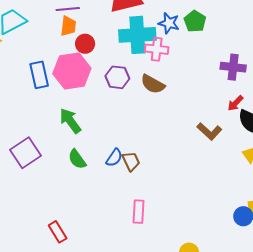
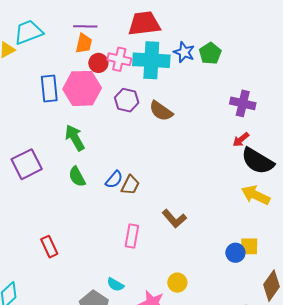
pink cross: (157, 49) -> (119, 59), moved
brown L-shape: (209, 131) -> (174, 219), moved
brown trapezoid: (131, 161) -> (130, 185), turned 45

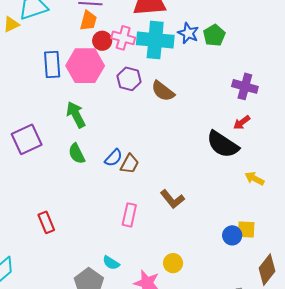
black semicircle: (258, 161) -> (223, 144), moved
yellow arrow: (256, 195) -> (254, 179), size x0.7

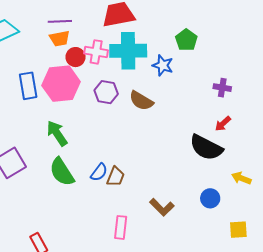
orange trapezoid: (88, 21) -> (60, 39), turned 70
blue star: (188, 33) -> (163, 65), moved
purple cross: (245, 86) -> (222, 88), size x0.7
green semicircle: (77, 154) -> (62, 172), size x1.4
blue circle: (232, 235) -> (210, 198), moved

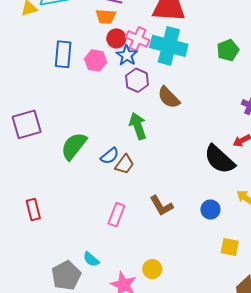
blue star: (163, 65) -> (127, 55), moved
pink hexagon: (61, 84) -> (96, 60), size x0.6
green arrow: (57, 133) -> (138, 126), moved
green semicircle: (62, 172) -> (74, 146), turned 56

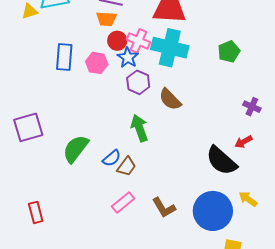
blue circle: (210, 210) -> (213, 211), size x2.0
pink rectangle: (116, 215) -> (123, 202), moved, turned 30

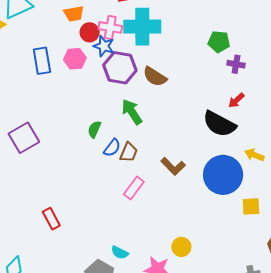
green pentagon: (229, 52) -> (219, 42), moved, turned -30
purple hexagon: (138, 82) -> (120, 68), size x1.4
green semicircle: (76, 149) -> (94, 129), moved, size x0.6
brown L-shape: (164, 208) -> (173, 166), moved

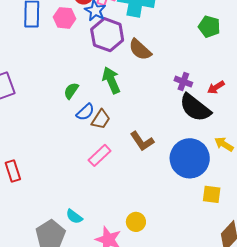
purple cross: (236, 64) -> (183, 82), moved

